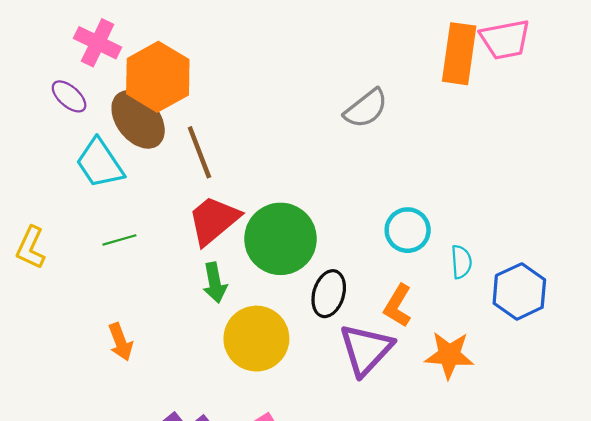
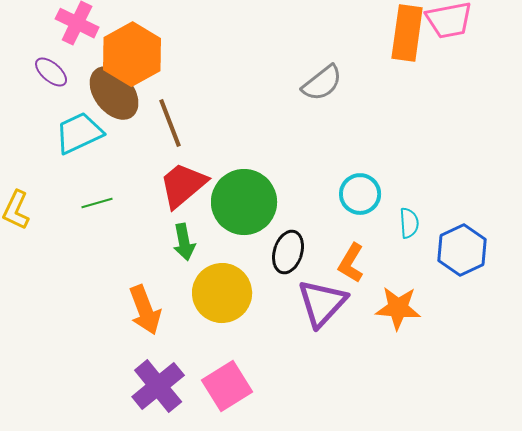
cyan trapezoid: (100, 163) -> (79, 133), turned 99
orange arrow: (121, 342) -> (145, 310), moved, size x1.4

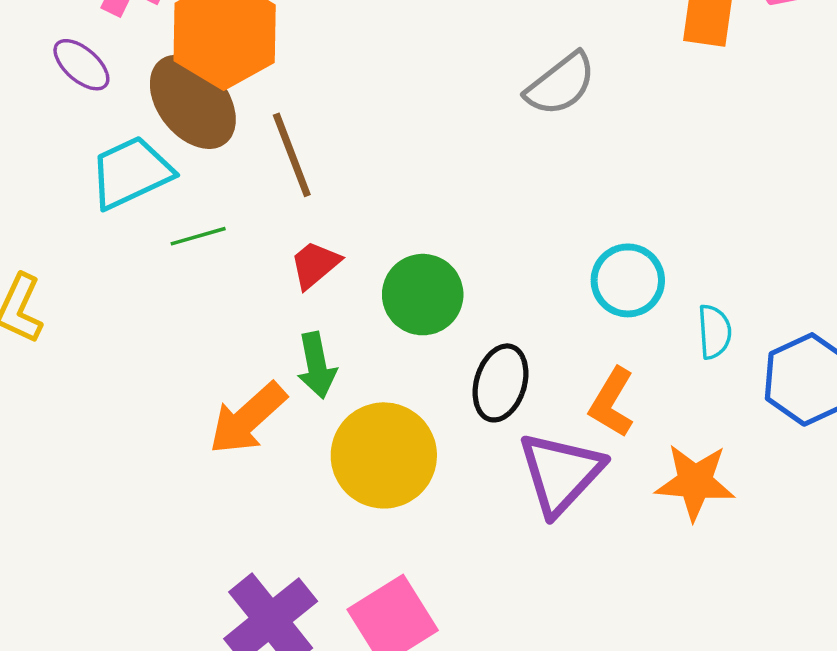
red trapezoid: (183, 185) -> (315, 265), size x0.6
green circle: (244, 202) -> (423, 295), size x0.7
green line: (97, 203) -> (198, 236), moved
orange arrow: (145, 310) -> (248, 418), moved, turned 69

